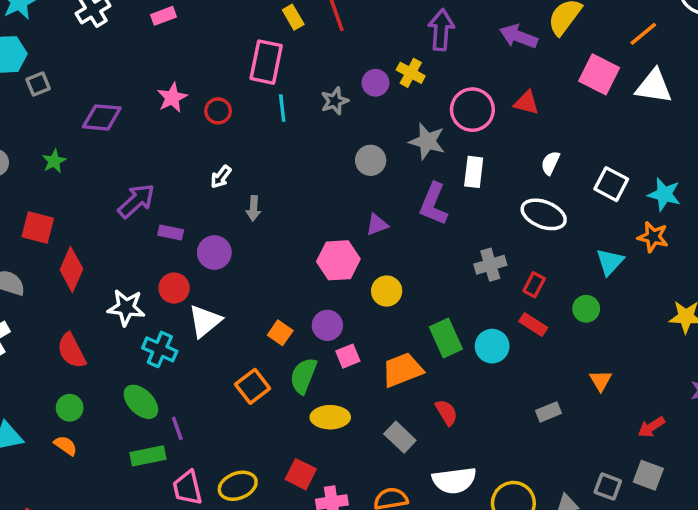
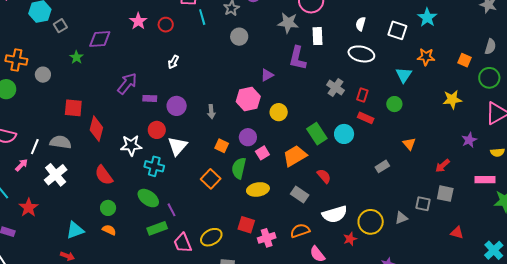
gray circle: (371, 160) -> (239, 37), moved
green star: (54, 161) -> (76, 57), moved
cyan star: (664, 194) -> (427, 17), moved, turned 30
gray arrow: (253, 208) -> (211, 112), moved
gray cross: (490, 265) -> (336, 88), turned -30

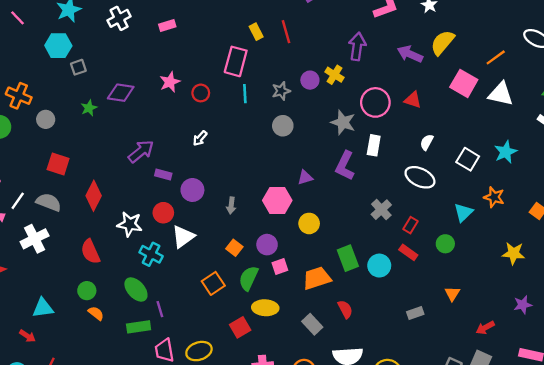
red square: (73, 108) -> (58, 164), moved
red square: (246, 225) -> (240, 327), moved, turned 30
orange semicircle: (109, 230) -> (96, 313), moved

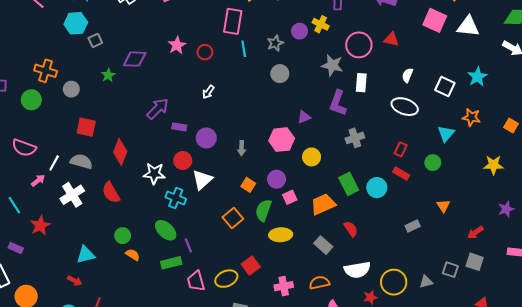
gray cross: (381, 210) -> (355, 138), moved, turned 30
red semicircle: (90, 252) -> (111, 192), moved
red square: (240, 327) -> (251, 266), moved

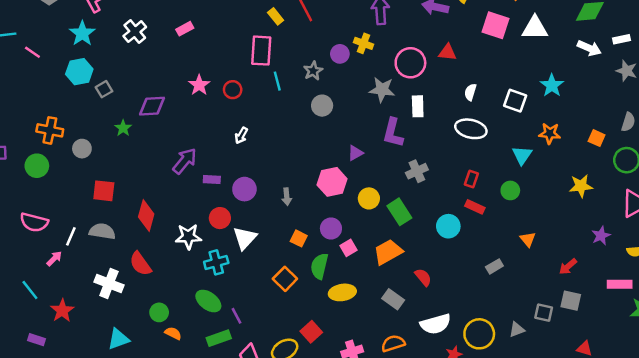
green rectangle: (349, 184) -> (399, 212), moved
white cross: (72, 195) -> (109, 283), moved, turned -30
cyan cross: (176, 198) -> (216, 262), turned -30

